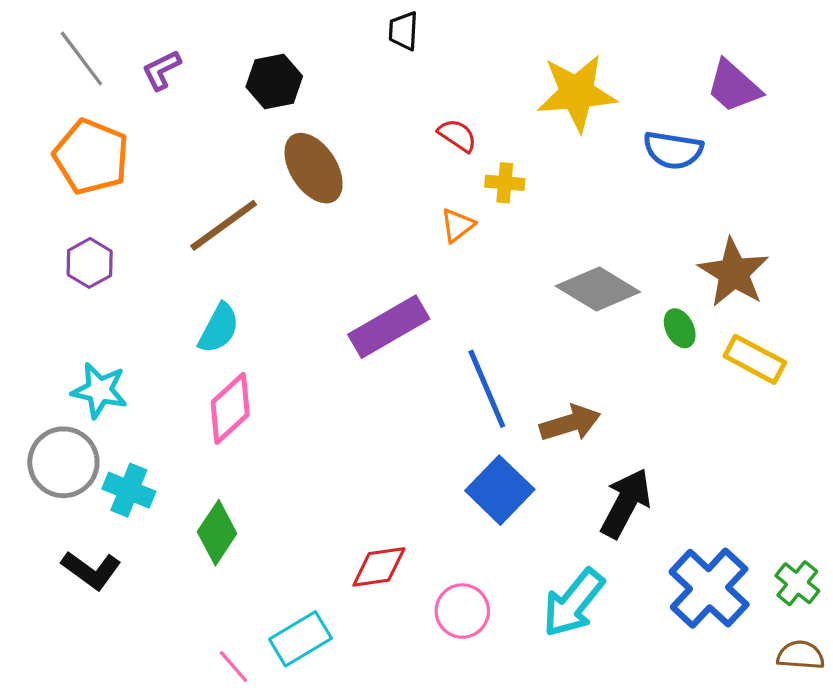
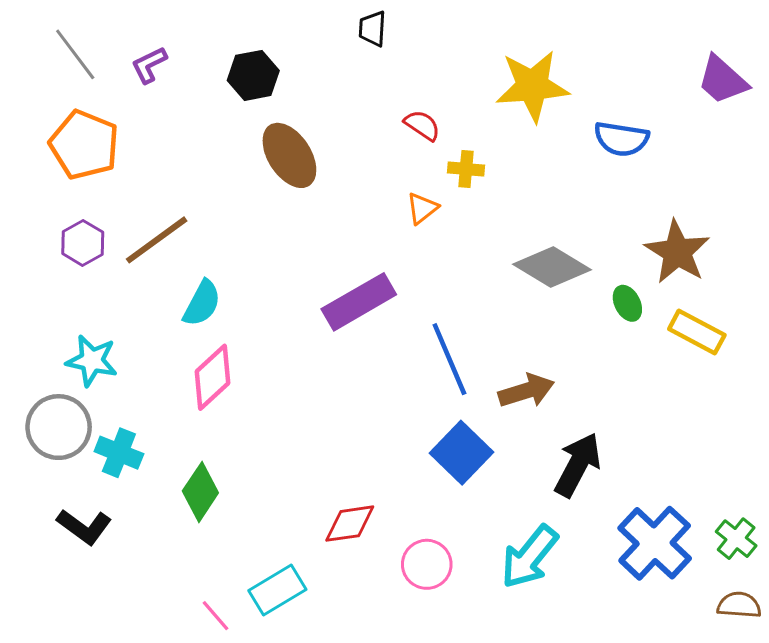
purple trapezoid: (734, 86) -> (722, 80), moved
brown line: (224, 225) -> (157, 240), moved

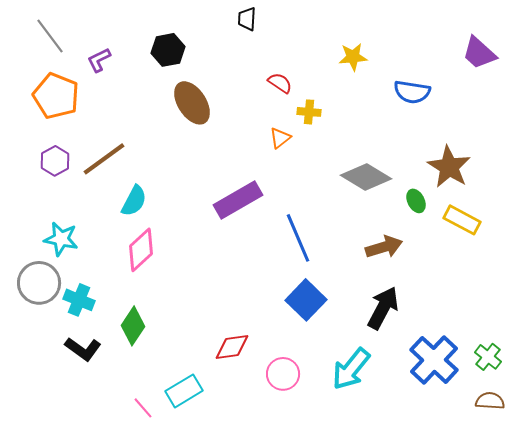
purple L-shape: (149, 65) -> (99, 60), moved
yellow star: (532, 86) -> (353, 57), size x0.6
brown arrow: (526, 391) -> (384, 247), moved
black L-shape: (84, 527) -> (83, 349), moved

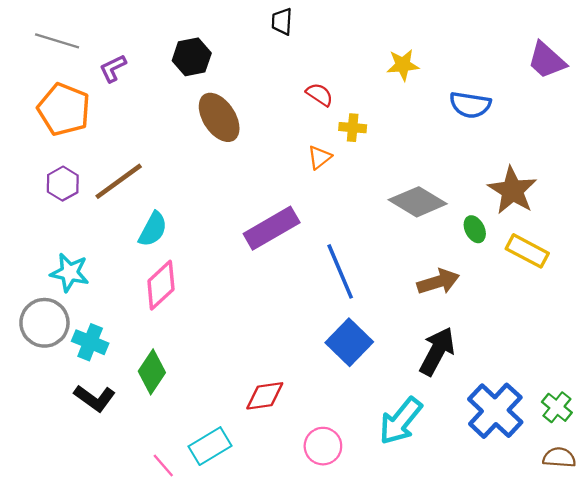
gray line: (50, 36) -> (57, 41), turned -36
pink circle: (283, 374) -> (323, 446), moved

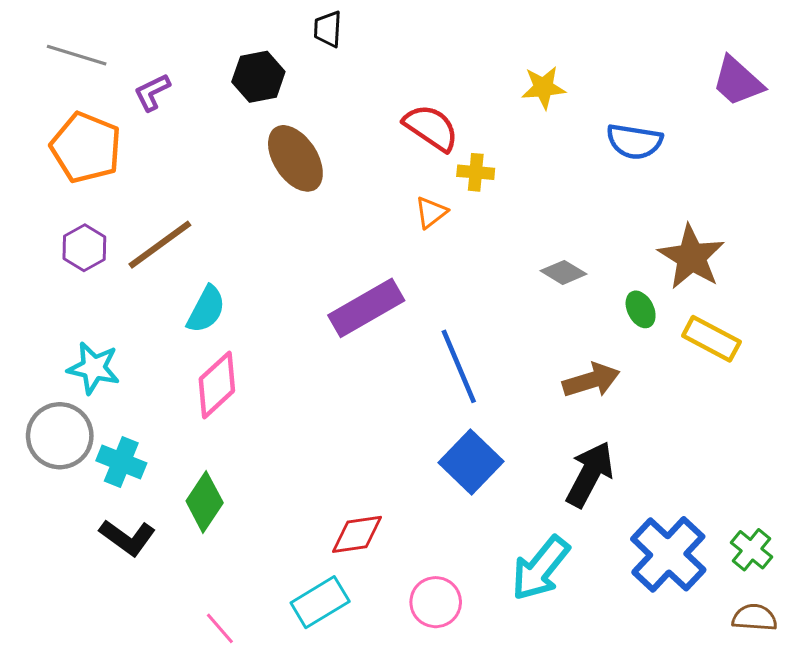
black trapezoid: (282, 22) -> (328, 29), moved
red semicircle: (320, 95) -> (431, 128), size x1.5
gray diamond: (418, 202) -> (564, 272), size x0.6
cyan rectangle: (210, 446) -> (320, 602), moved

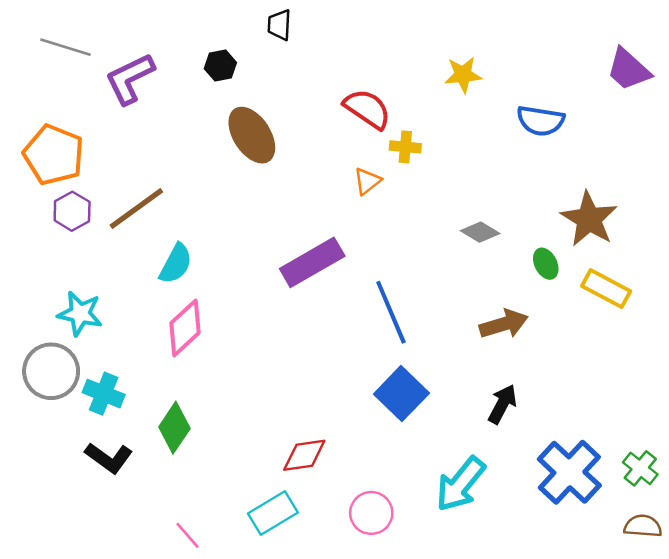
black hexagon: (258, 77) -> (220, 66), size x0.7
purple L-shape: (152, 92) -> (130, 79), size x1.6
orange pentagon: (86, 148) -> (54, 155), moved
black arrow: (590, 474) -> (502, 404), size x0.7

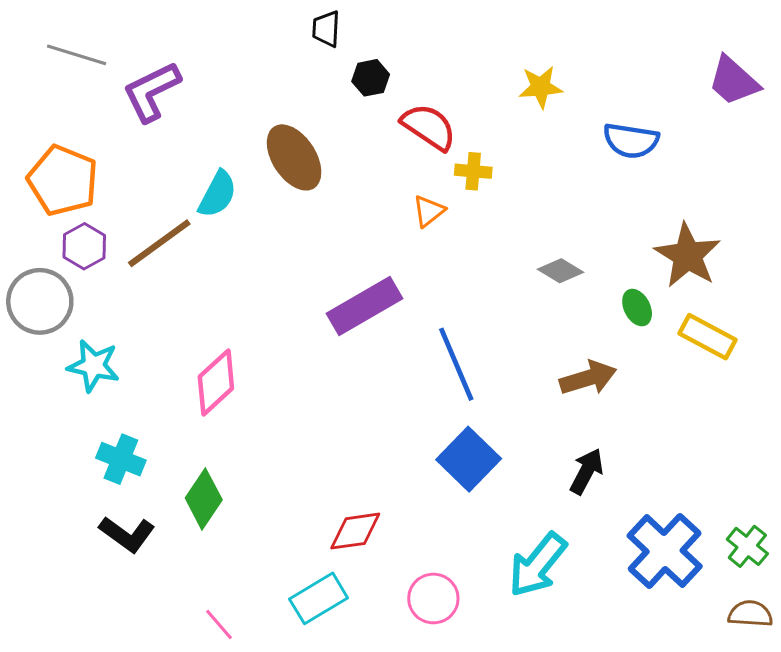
black hexagon: (220, 66) -> (371, 78), moved
cyan semicircle: (176, 264) -> (217, 194), moved
gray circle: (51, 371) -> (40, 301), moved

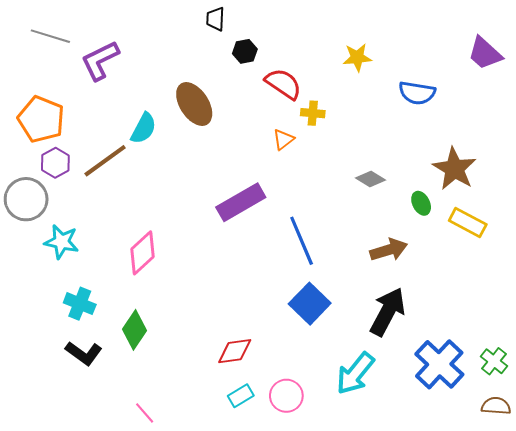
black arrow: (587, 471) -> (388, 312), size x1.6
cyan rectangle: (319, 598) -> (241, 396), moved, size x0.7

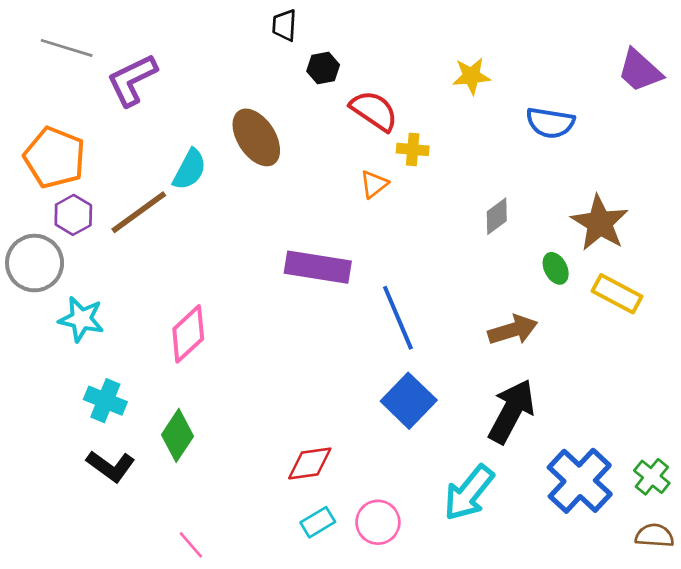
gray diamond: (370, 179) -> (497, 216), moved, turned -68
purple rectangle: (241, 202) -> (318, 267), turned 39

